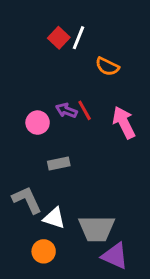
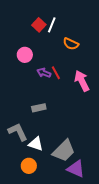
pink circle: (38, 123) -> (25, 55), moved
gray trapezoid: (97, 229) -> (64, 151), turned -45

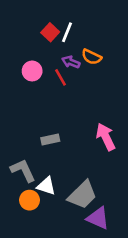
purple arrow: (44, 73) -> (71, 62), moved
red line: (56, 73) -> (61, 77), moved
pink arrow: (82, 81) -> (106, 137), moved
orange circle: (29, 166) -> (30, 200), moved

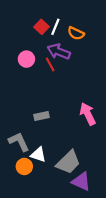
orange semicircle: (91, 57) -> (76, 33), moved
purple arrow: (71, 62) -> (59, 52), size x1.5

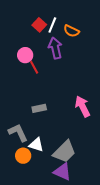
purple arrow: (59, 52) -> (55, 48), turned 55
red line: (50, 64) -> (34, 67), moved
purple triangle: (81, 182) -> (62, 172), moved

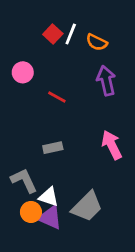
purple arrow: (55, 48) -> (106, 81), moved
pink circle: (25, 55) -> (23, 72), moved
red line: (34, 67) -> (57, 97), moved, turned -32
purple triangle: (62, 172) -> (50, 217), moved

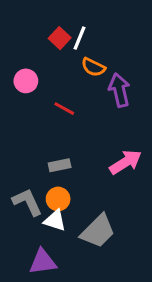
orange semicircle: (97, 42) -> (93, 67), moved
pink arrow: (112, 145) -> (125, 162), turned 84
orange circle: (31, 212) -> (58, 199), moved
purple triangle: (50, 217) -> (43, 262), moved, turned -32

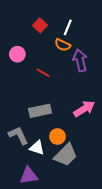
white line: (80, 38) -> (68, 27), moved
gray rectangle: (60, 165) -> (40, 111), size x1.5
orange circle: (58, 199) -> (57, 136), moved

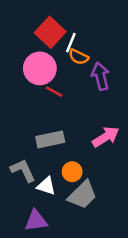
red square: (40, 25) -> (50, 32), size x1.6
white line: (68, 27) -> (71, 43), moved
pink circle: (17, 54) -> (40, 68), moved, size x1.6

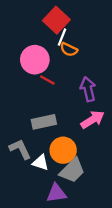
red square: (50, 32) -> (56, 20), moved
purple arrow: (101, 76) -> (88, 89), moved
orange circle: (72, 172) -> (63, 150), size x1.5
purple triangle: (36, 221) -> (56, 193), moved

